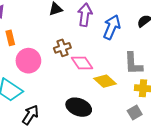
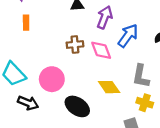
pink circle: (28, 61) -> (52, 79), moved
pink diamond: (82, 63) -> (101, 50), moved
black arrow: (30, 115) -> (28, 103), turned 66

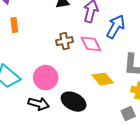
black arrow: (28, 103) -> (39, 104), moved

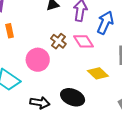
brown cross: (65, 41) -> (58, 41), turned -35
pink circle: (46, 78) -> (38, 60), moved

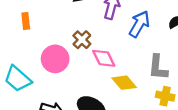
pink diamond: (83, 41) -> (104, 58), moved

